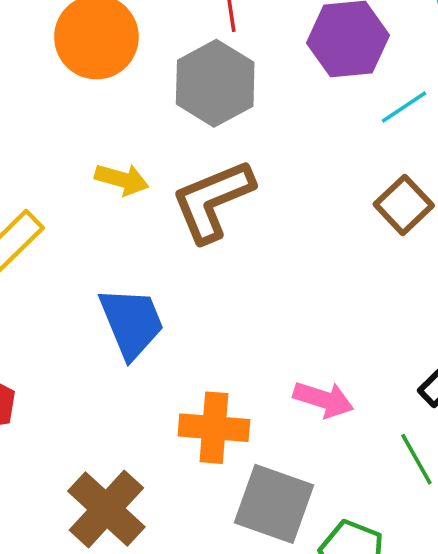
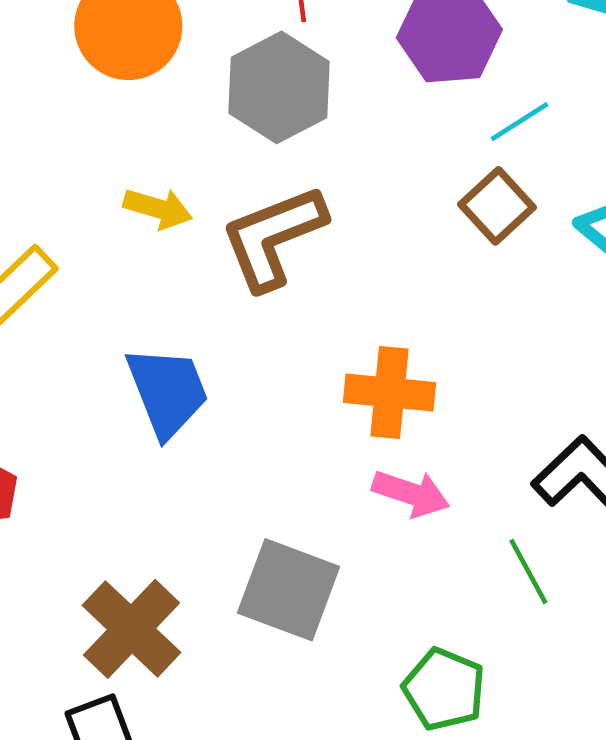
brown square: (404, 205) -> (497, 206), moved
orange cross: (214, 428) -> (389, 393), moved
gray square: (274, 504) -> (289, 590), moved

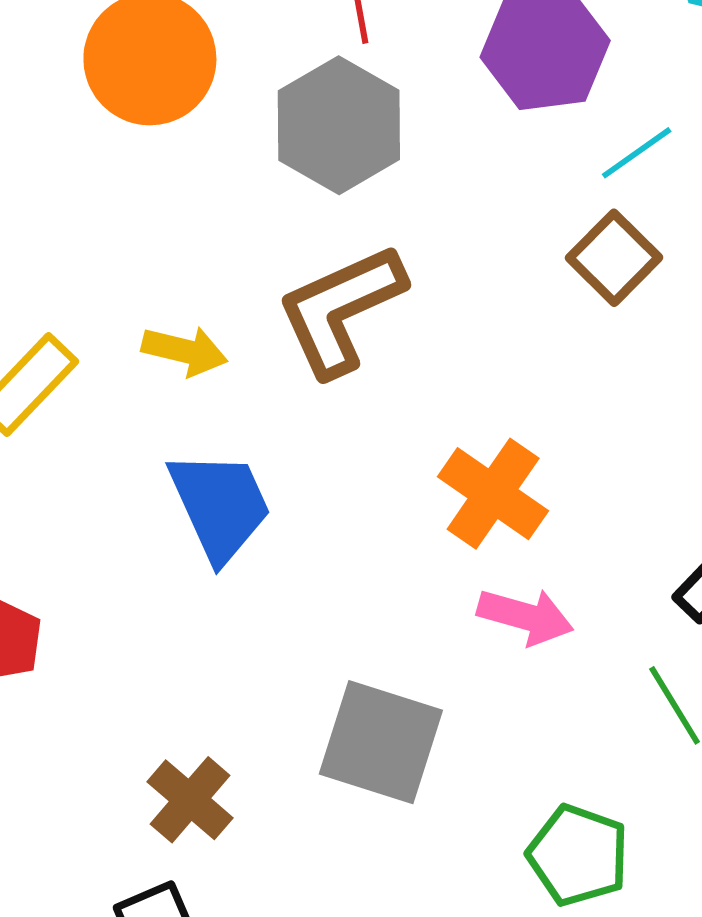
yellow arrow: (158, 208) -> (185, 351), moved
orange cross: (389, 393) -> (493, 494), turned 32
brown cross: (131, 629) -> (190, 800), size x0.7

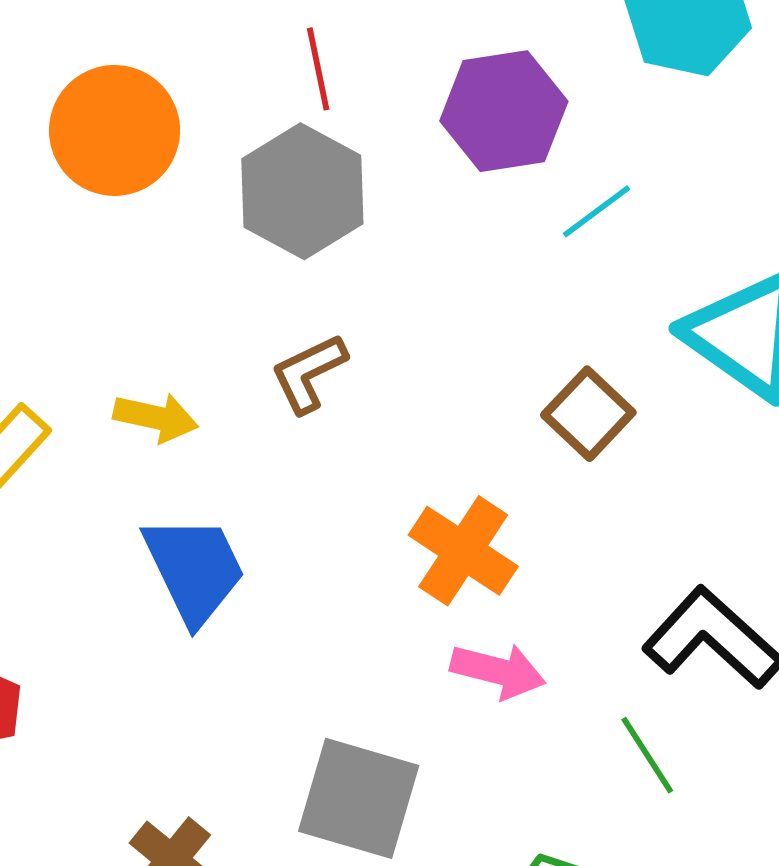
brown square: (614, 258) -> (588, 414), moved
brown L-shape: (341, 310) -> (309, 373), size x0.6

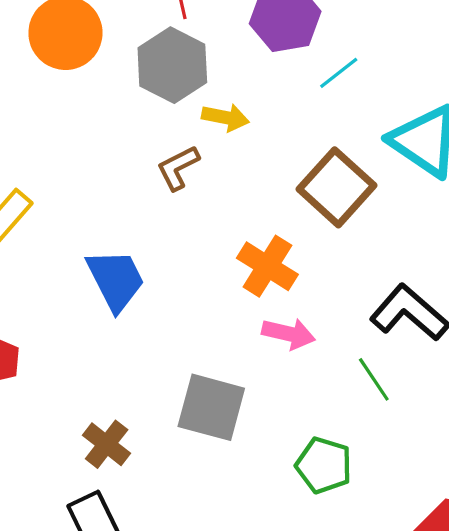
brown square: (588, 414) -> (336, 187), size x1.5
yellow arrow: (156, 417) -> (225, 117), moved

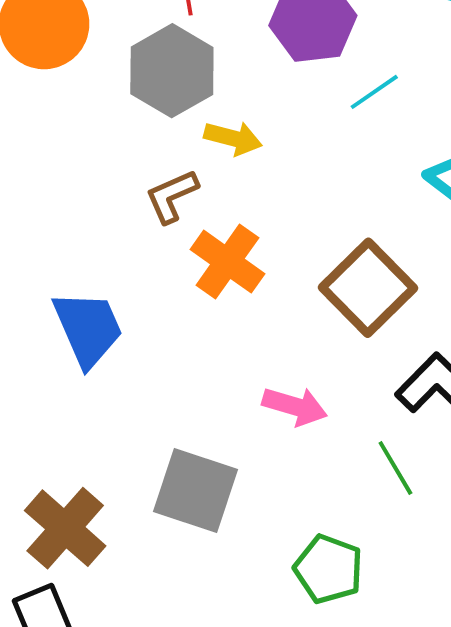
brown square: (336, 187) -> (368, 288), moved
orange cross: (267, 266) -> (227, 262), moved
brown cross: (107, 444) -> (65, 528), size x1.4

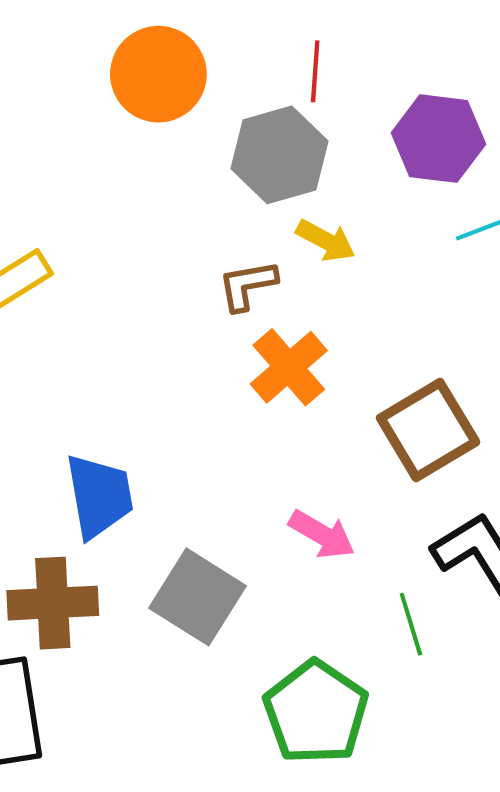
blue trapezoid: (88, 328) -> (99, 496), moved
brown cross: (65, 528) -> (53, 603), turned 32
green pentagon: (329, 569) -> (316, 712), size x1.4

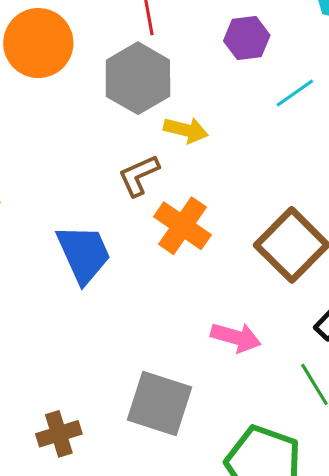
purple hexagon: (438, 139) -> (247, 38), size x0.7
blue trapezoid: (99, 496) -> (84, 254), moved
brown cross: (53, 603) -> (59, 434), size x0.7

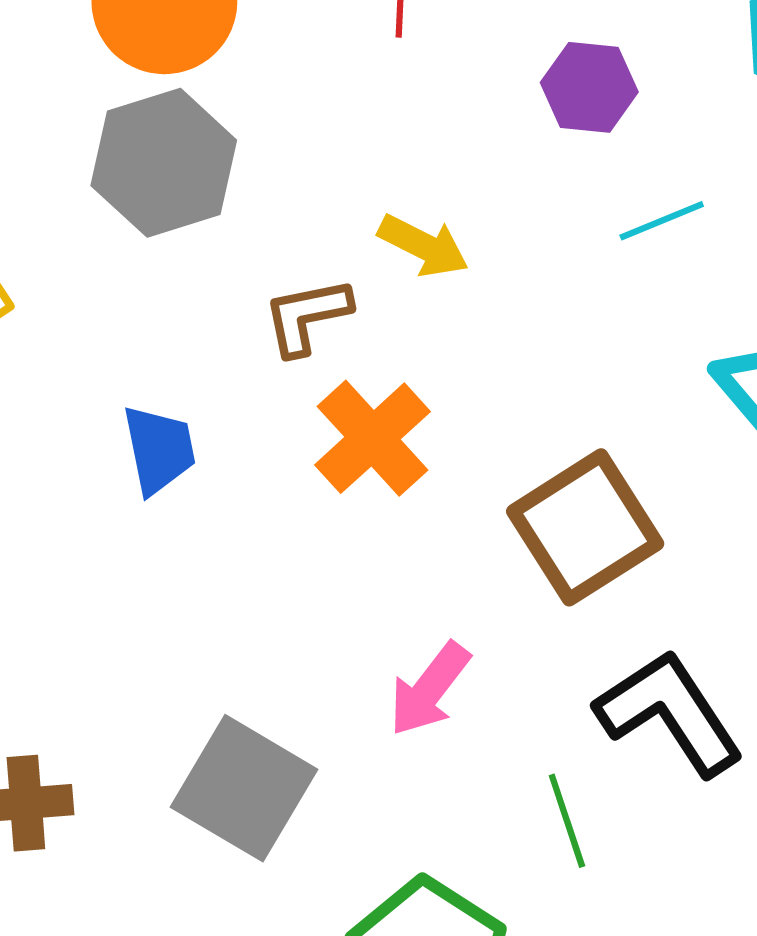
gray hexagon: (138, 78) -> (164, 163), moved
blue trapezoid: (84, 254) -> (159, 450), size x0.7
pink arrow: (236, 337) -> (429, 689), turned 99

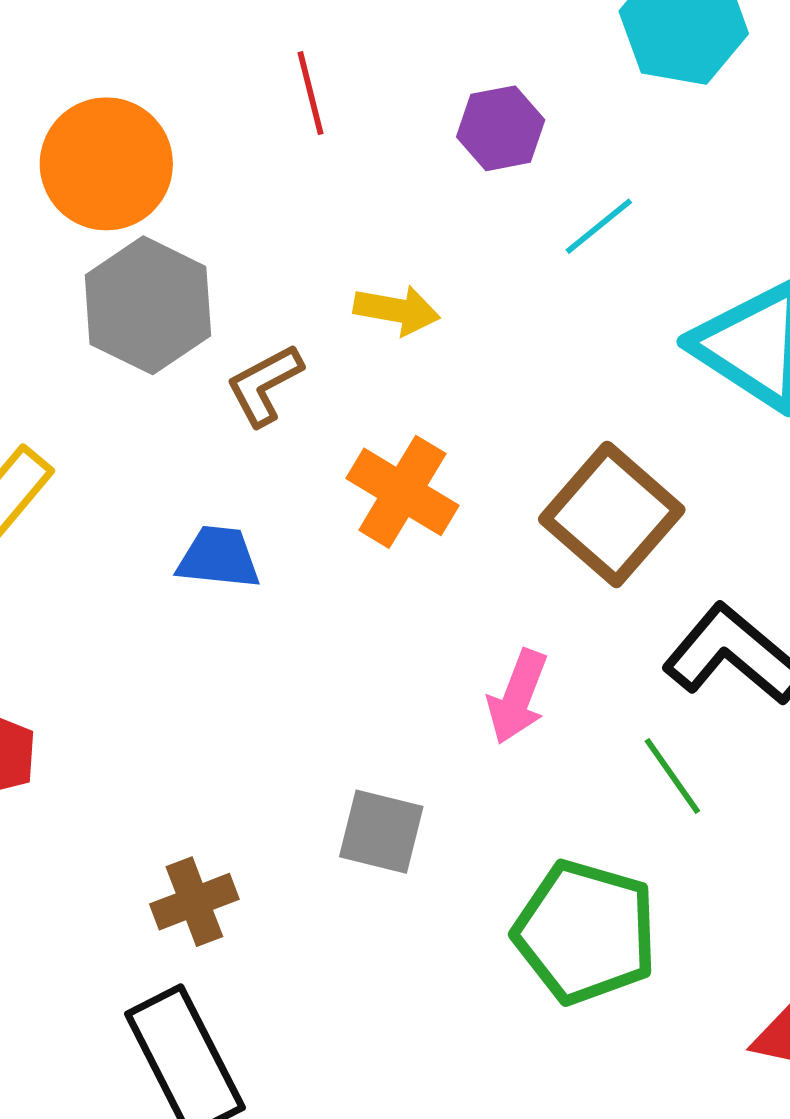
brown L-shape: (307, 316) -> (264, 385), moved
blue trapezoid: (159, 450) -> (219, 558), turned -56
gray square: (244, 788) -> (381, 832), size x0.7

